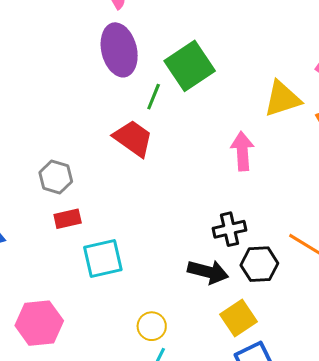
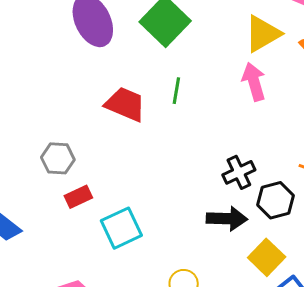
green line: (154, 97) -> (176, 91), moved
pink arrow: (242, 151) -> (254, 82), moved

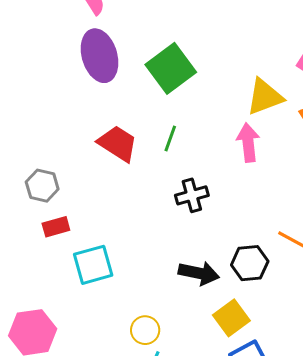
black cross: (239, 172) -> (192, 195), moved

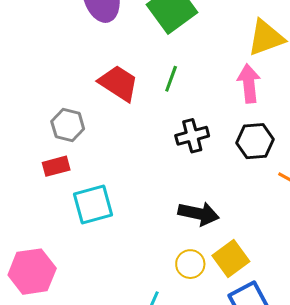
gray hexagon: (42, 186) -> (68, 125), moved
black hexagon: (250, 263) -> (255, 141), moved
yellow circle: (145, 330) -> (190, 264), moved

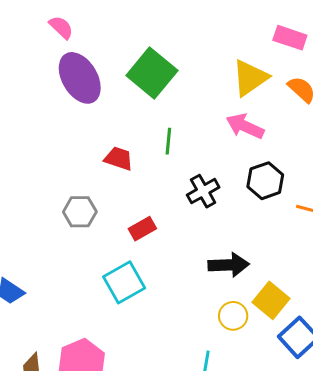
red trapezoid: (118, 83) -> (119, 159), size x0.7
pink arrow: (249, 83) -> (245, 126), turned -45
red rectangle: (56, 166) -> (142, 229), moved

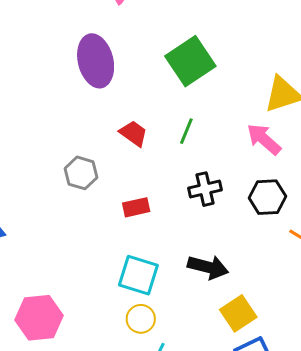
purple ellipse: (80, 78) -> (96, 61), moved
cyan square: (124, 282) -> (138, 275), moved, turned 30
yellow circle: (233, 316) -> (141, 319), moved

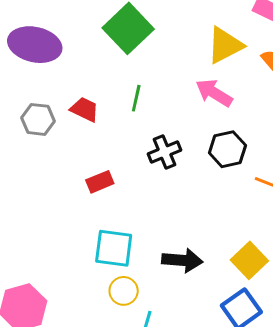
purple ellipse: (96, 61) -> (35, 45), turned -54
gray hexagon: (81, 173) -> (38, 119), moved
black arrow: (208, 267) -> (182, 260), moved
yellow square: (238, 313) -> (249, 260), moved

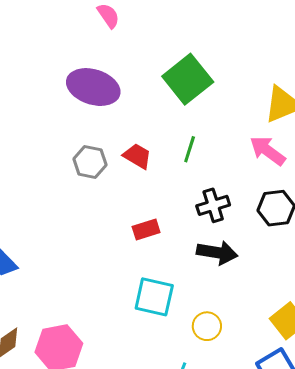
black arrow: (182, 260) -> (217, 253), moved
yellow circle: (124, 291) -> (207, 326), moved

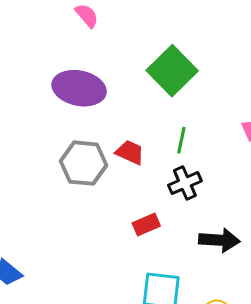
gray hexagon: (90, 162) -> (84, 163), size x1.4
black cross: (213, 205) -> (185, 183), moved

